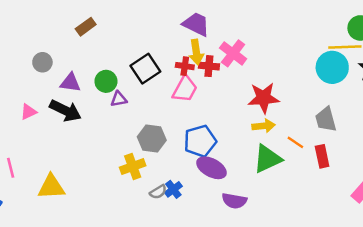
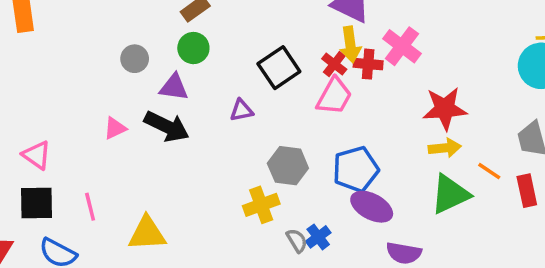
red cross: (185, 66) -> (334, 64), turned 30
green circle: (106, 81) -> (193, 48), moved
gray semicircle: (158, 192) -> (297, 241), turned -90

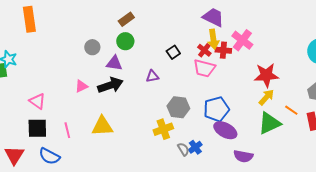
black square: (279, 68) -> (173, 52), size x0.6
pink trapezoid: (334, 96) -> (204, 68), turned 75
black arrow: (167, 126) -> (110, 85), turned -45
yellow arrow: (445, 148) -> (266, 97), turned -42
yellow triangle: (147, 233) -> (102, 126), moved

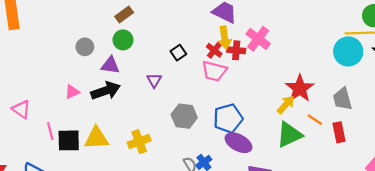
red star: (266, 75) -> (300, 88), moved, turned -30
purple triangle: (152, 76) -> (154, 80), turned -48
black square: (37, 128) -> (69, 140), moved
yellow cross: (163, 129) -> (139, 142), moved
pink line: (67, 130) -> (50, 131), moved

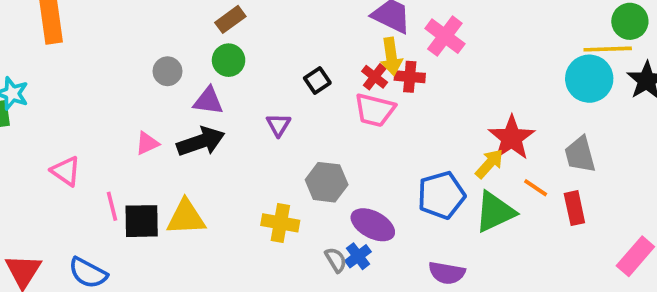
pink cross: (258, 39) -> (445, 36), moved
blue pentagon: (228, 118) -> (441, 195), moved
yellow cross: (139, 142) -> (280, 223), moved, turned 30
purple ellipse: (238, 143) -> (373, 225), moved

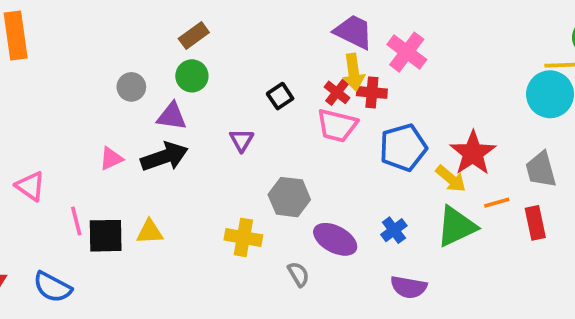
yellow arrow: (489, 164) -> (451, 179), turned 88
orange line: (536, 188) -> (497, 203), turned -50
blue pentagon: (441, 195) -> (403, 148), moved
yellow triangle: (186, 217) -> (150, 232), size x0.7
blue cross: (358, 256) -> (394, 230), moved

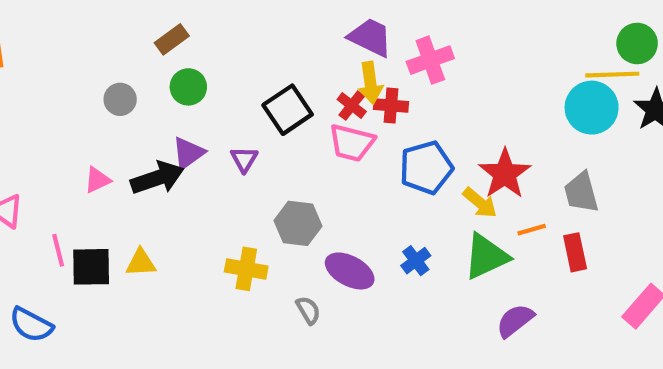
brown rectangle: (194, 35) -> (172, 39), moved
pink cross: (407, 52) -> (430, 60), turned 33
black square: (280, 96) -> (288, 110), size x1.6
purple triangle: (172, 116) -> (188, 153), moved, turned -44
purple semicircle: (409, 287) -> (515, 321), moved, turned 132

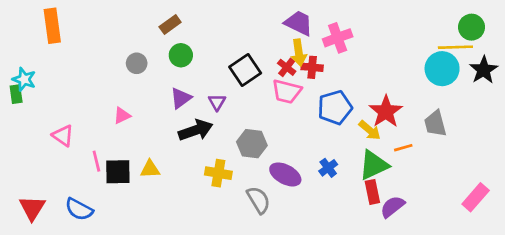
black arrow: (157, 178) -> (196, 130), moved
red rectangle: (575, 252) -> (372, 192), moved
gray semicircle: (308, 310) -> (259, 200), size x1.5

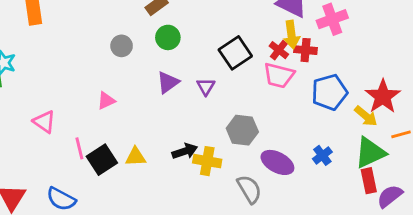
black arrow: (196, 130) -> (185, 151), moved, size x0.7
black square: (118, 172) -> (102, 160), turned -32

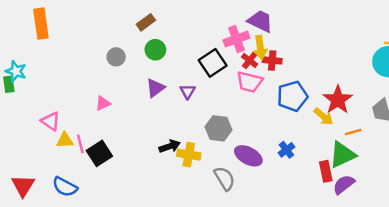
pink cross: (332, 19) -> (236, 39), moved
green triangle: (370, 153) -> (342, 155), moved
yellow triangle: (136, 157) -> (65, 140), moved

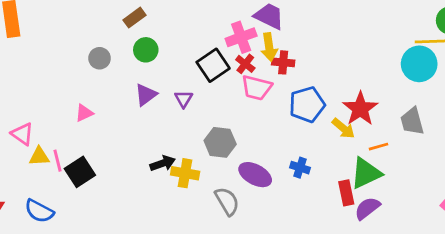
red cross: (250, 60) -> (245, 64), moved
blue cross: (286, 150) -> (300, 168), turned -35

